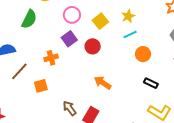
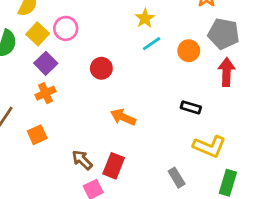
yellow square: (100, 21) -> (38, 34), moved
purple square: (69, 39) -> (46, 63), moved
orange circle: (143, 54) -> (189, 51), moved

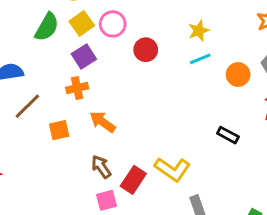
red circle: (101, 68) -> (146, 50), moved
orange arrow: (123, 117) -> (103, 122), moved
yellow L-shape: (209, 146) -> (172, 169), moved

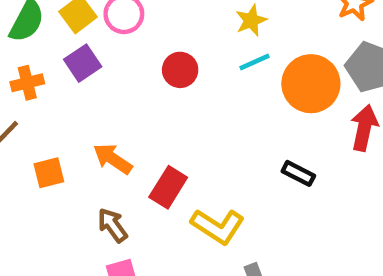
red circle: (146, 50) -> (180, 70), moved
orange circle: (238, 75) -> (311, 84), size x1.6
orange cross: (77, 88) -> (27, 83), moved
red rectangle: (133, 180) -> (168, 187), moved

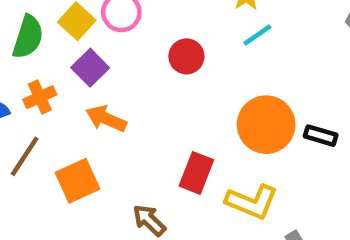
orange circle: (311, 84) -> (266, 125), moved
orange arrow: (113, 159) -> (106, 119), moved
orange square: (49, 173) -> (78, 181), size x1.4

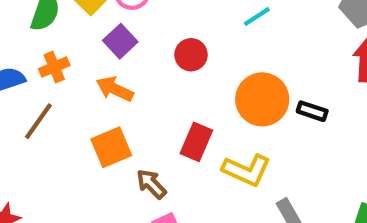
red circle: (186, 56) -> (191, 55), moved
purple square: (90, 68) -> (120, 41), moved
orange square: (78, 181) -> (111, 147), moved

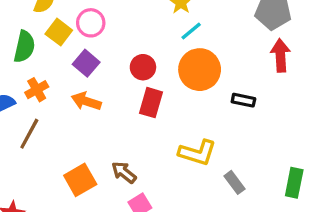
orange circle: (262, 99) -> (200, 70), moved
red rectangle: (196, 142) -> (151, 103), moved
orange square: (111, 147) -> (80, 180), moved

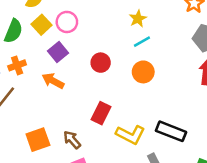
orange circle: (200, 70) -> (143, 72), size x0.7
black rectangle: (243, 100) -> (171, 131), moved, size x1.6
red rectangle: (151, 103) -> (101, 113), moved

